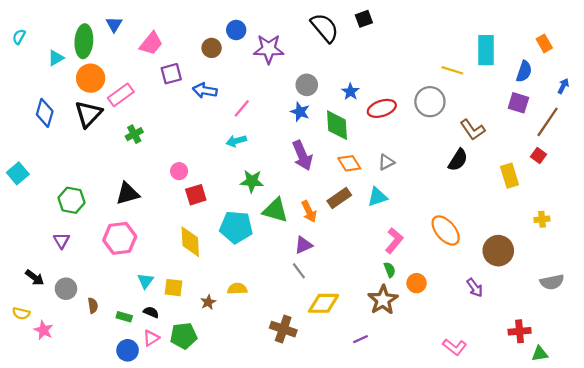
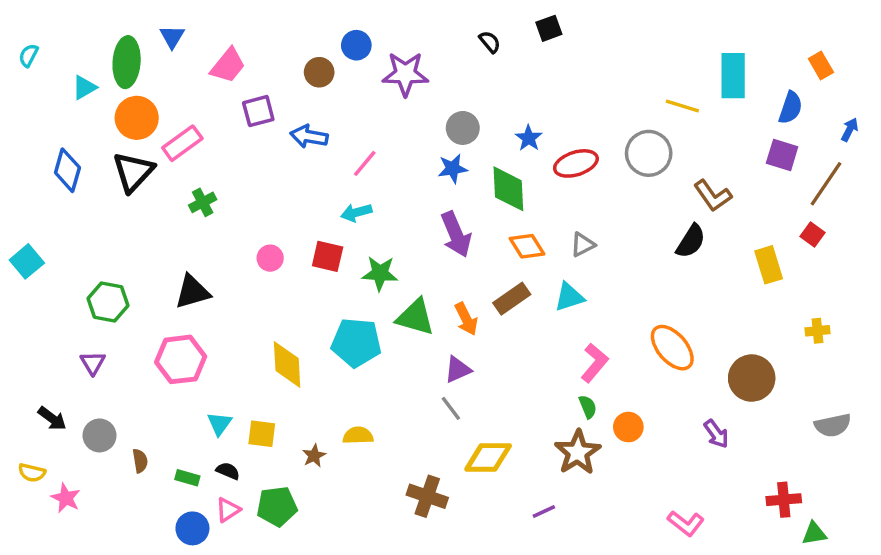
black semicircle: (325, 28) -> (490, 42), size x0.5
blue star: (300, 112) -> (453, 169), turned -30
red square: (196, 195) -> (328, 256), moved, turned 30

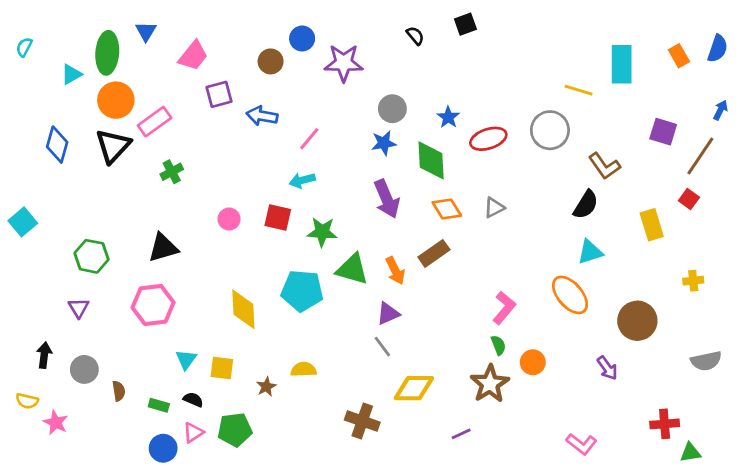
orange rectangle: (821, 65) -> (679, 56), moved
blue semicircle: (791, 108) -> (718, 49), moved
cyan triangle: (569, 297) -> (590, 252), moved
black arrow: (52, 419) -> (44, 355), turned -120

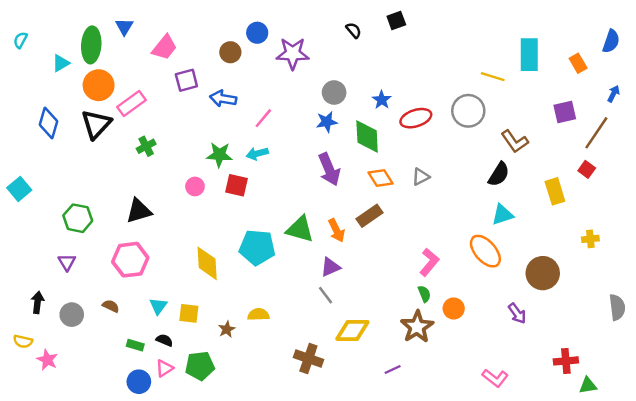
orange rectangle: (679, 56) -> (578, 63), moved
purple square: (663, 132) -> (565, 112), turned -30
green star: (322, 232) -> (219, 155), moved
gray semicircle: (706, 361) -> (617, 307), moved, turned -85
brown semicircle: (119, 391) -> (111, 306), moved, turned -56

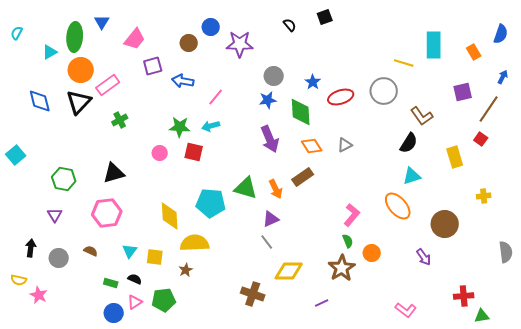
blue diamond: (49, 123) -> (40, 101), turned -30
yellow semicircle: (258, 315) -> (195, 243), moved, size x1.6

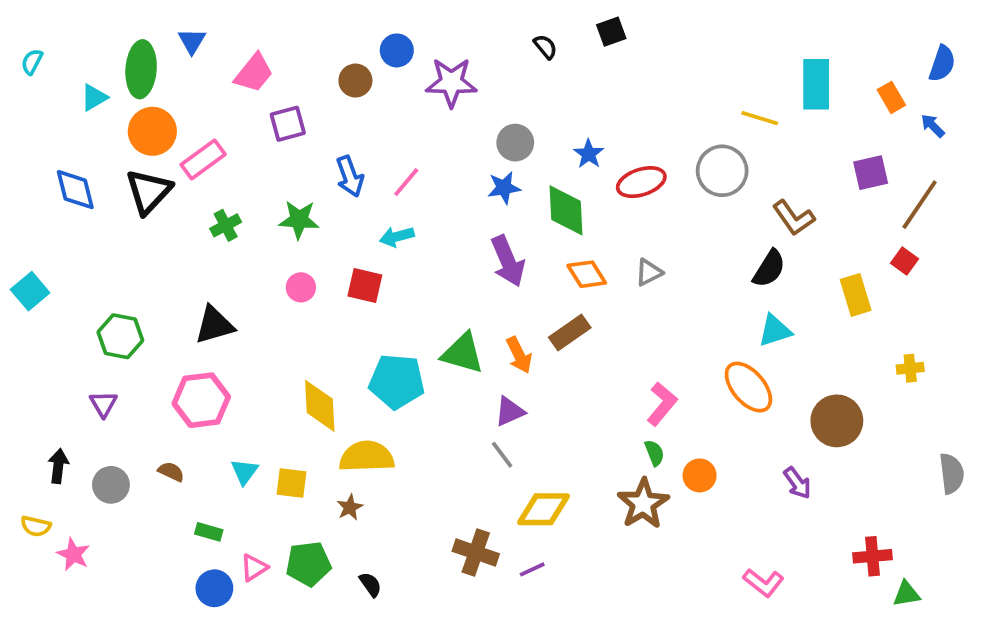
blue arrow: (503, 77) -> (933, 126), moved, turned -72
blue arrow: (183, 81) -> (350, 176), moved, turned -120
green star: (180, 127) -> (299, 220), moved
black semicircle: (135, 279) -> (370, 584), moved, turned 32
purple line: (322, 303) -> (532, 569), moved

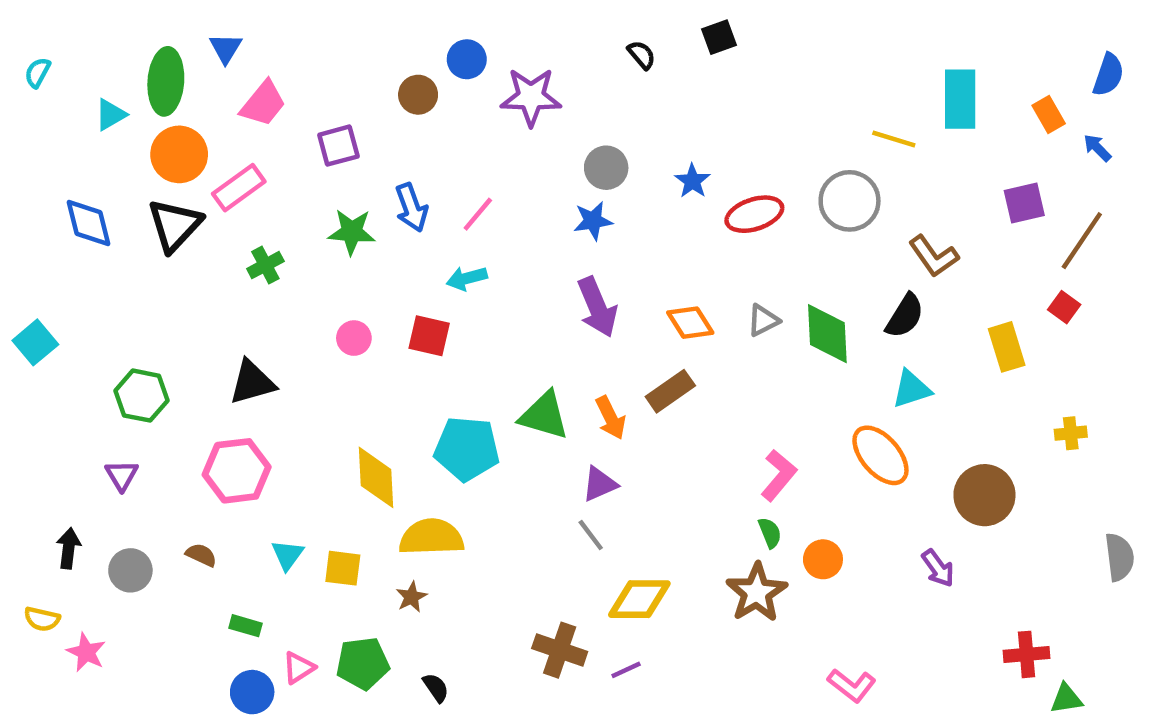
pink trapezoid: (254, 73) -> (263, 104), moved
green diamond: (566, 210) -> (827, 334), moved
green star: (299, 220) -> (352, 232), moved
pink L-shape: (763, 583) -> (852, 685), moved

